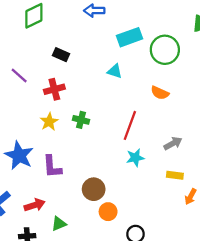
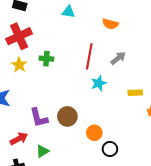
red cross: (54, 89) -> (19, 36), size x1.4
gray arrow: (173, 143) -> (118, 58), moved
purple L-shape: (52, 167) -> (39, 118), moved
orange circle: (108, 212) -> (94, 133), moved

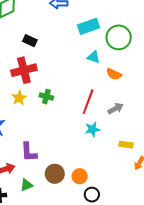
cyan triangle: (68, 12) -> (94, 57), moved
brown circle: (67, 116) -> (55, 174), moved

